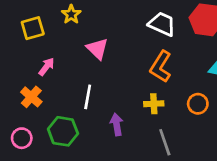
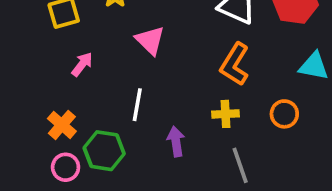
orange cross: (31, 97) -> (62, 125), moved
pink circle: (22, 138) -> (66, 167), moved

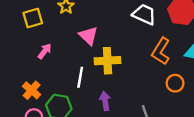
orange L-shape: (235, 64) -> (161, 51), moved
yellow cross: (226, 114) -> (107, 61), moved, size x1.5

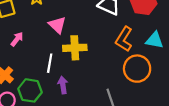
orange circle: (175, 83) -> (137, 69), size x1.6
purple arrow: (105, 101) -> (63, 85), moved

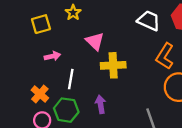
pink arrow: (17, 39) -> (52, 56), turned 40
white line: (50, 63) -> (71, 79), moved

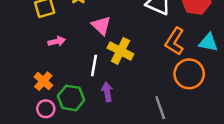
yellow cross: (113, 65) -> (120, 51), turned 30
white line: (71, 79) -> (94, 65), moved

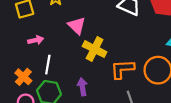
orange L-shape: (175, 41) -> (122, 69), moved, turned 55
white line: (94, 65) -> (48, 65), moved

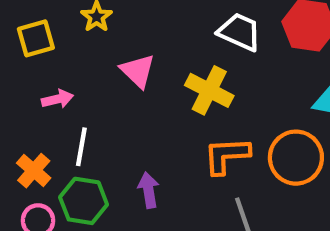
yellow cross: (95, 49) -> (209, 90), moved

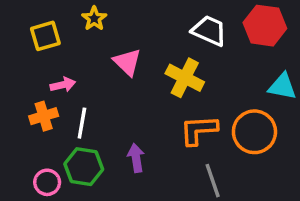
orange cross: (34, 171) -> (44, 116), moved, turned 32

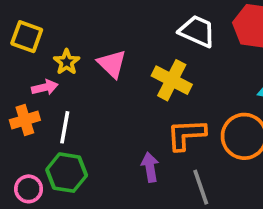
yellow star: (94, 19) -> (67, 62), moved
yellow square: (45, 36) -> (27, 37), turned 36
purple arrow: (136, 158) -> (150, 167), moved

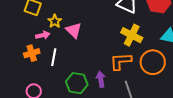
pink triangle: (112, 64) -> (74, 30), moved
yellow cross: (172, 80) -> (132, 35), moved
green hexagon: (67, 173) -> (77, 83), moved

